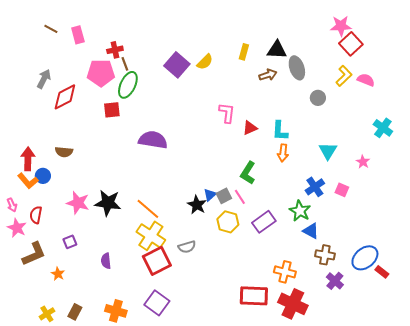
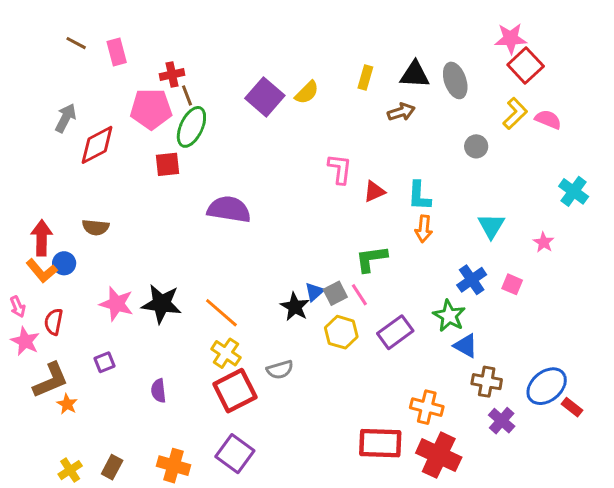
gray ellipse: (297, 68) -> (455, 80), moved
green L-shape: (248, 173) -> (371, 259), turned 50
yellow cross: (151, 236) -> (226, 353), size x0.7
orange star: (58, 274) -> (67, 404), moved

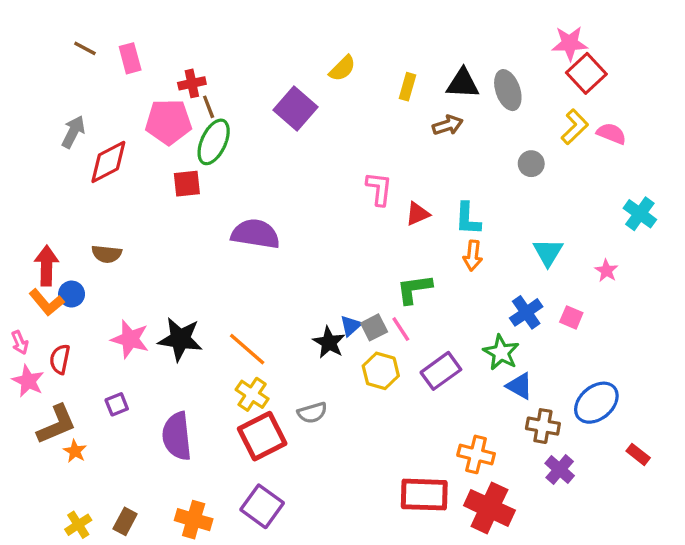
yellow semicircle: (307, 92) -> (342, 68), moved
blue ellipse: (547, 386) -> (596, 403), moved
purple semicircle: (159, 391) -> (177, 436), size x1.8

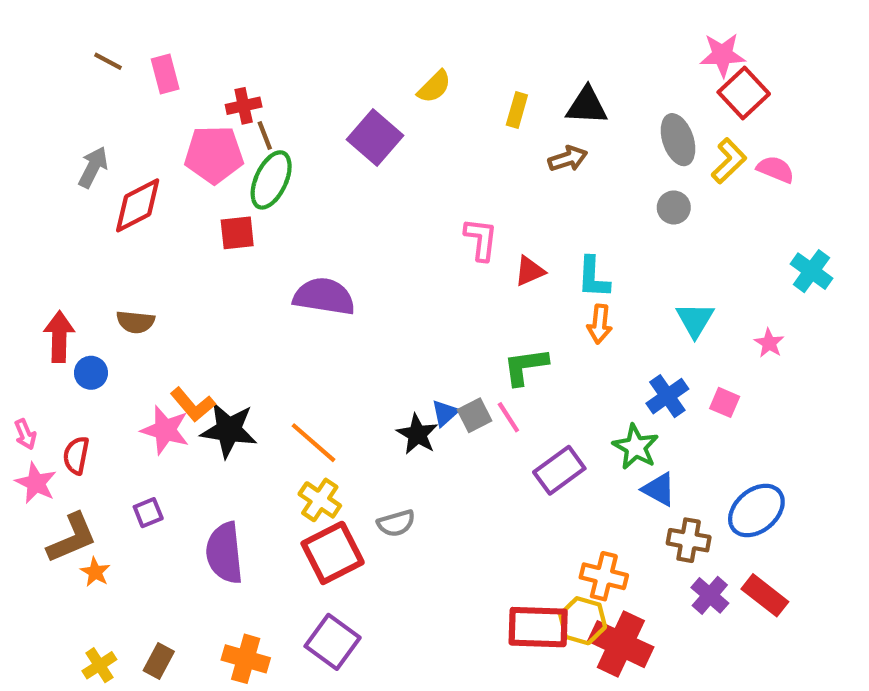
gray ellipse: (508, 90) -> (678, 140), moved
orange L-shape: (46, 302) -> (193, 405), moved
yellow hexagon: (381, 371) -> (583, 621), moved
red rectangle: (638, 454) -> (765, 595), moved, size x1.5

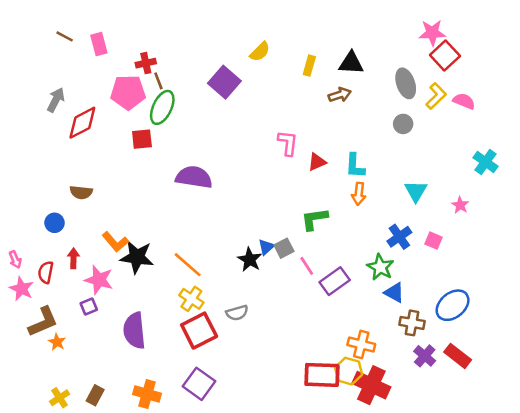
red arrow: (59, 337) -> (74, 258), moved, size x0.7
pink line: (508, 417) -> (307, 266), moved
pink star: (165, 430) -> (99, 280), moved

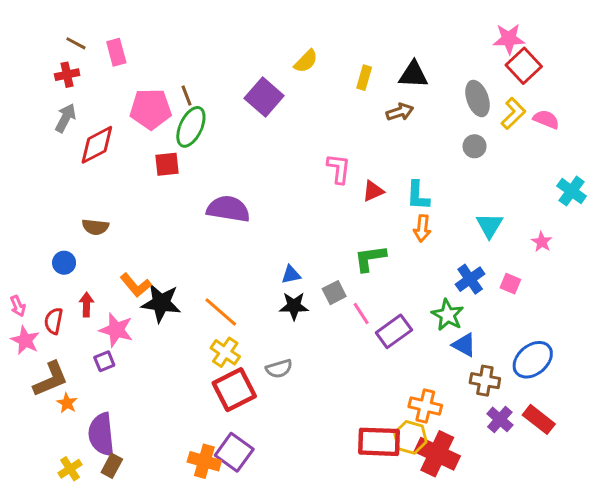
red cross: (146, 63) -> (67, 75), moved
blue triangle: (266, 247) -> (291, 275), moved, turned 30
black star: (250, 260) -> (294, 306), turned -30
purple semicircle: (134, 331) -> (101, 434), moved
orange cross: (147, 394) -> (204, 461), moved

